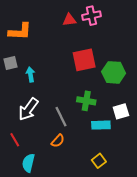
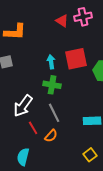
red triangle: (69, 20) -> (62, 21), turned 40
cyan arrow: (30, 75) -> (51, 62), moved
green cross: (86, 101) -> (52, 85), moved
red line: (15, 140) -> (33, 128), moved

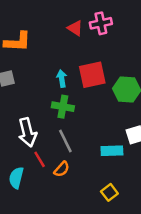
white arrow: (23, 106) -> (27, 132), turned -50
cyan semicircle: (23, 157) -> (16, 178), moved

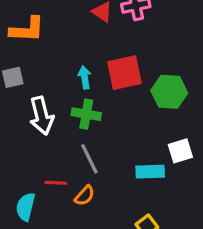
white arrow: (27, 132) -> (42, 116), moved
red line: (40, 159) -> (56, 183), turned -56

